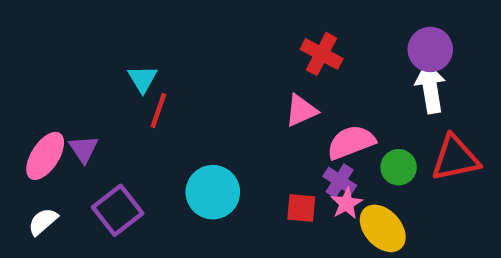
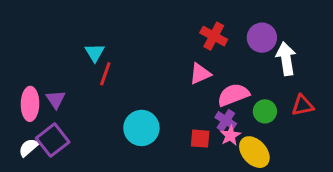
purple circle: (430, 49) -> (262, 38), moved
pink ellipse: (45, 156) -> (30, 104), turned -32
red triangle: (455, 158) -> (303, 105), size x0.7
purple square: (118, 210) -> (53, 140), moved

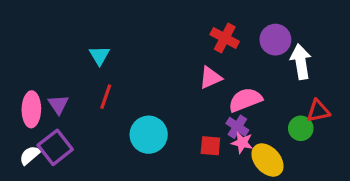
red line: (105, 74) -> (106, 97), moved
green circle: (265, 111) -> (301, 128), moved
pink star: (230, 136) -> (242, 143), turned -30

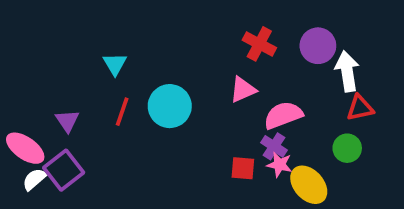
pink ellipse: (31, 109) -> (25, 148), moved, turned -56
red triangle: (318, 111) -> (360, 108), moved
cyan circle: (149, 135) -> (170, 106), moved

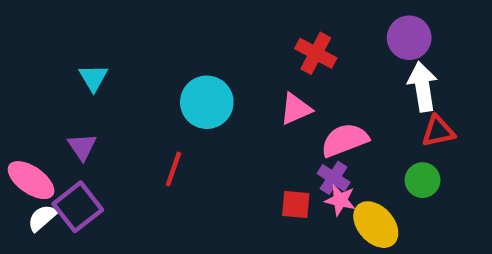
purple circle: (318, 46) -> (409, 38), moved
cyan triangle: (115, 64) -> (93, 78), moved
cyan circle: (170, 106) -> (207, 102), moved
red line: (122, 112) -> (173, 169), moved

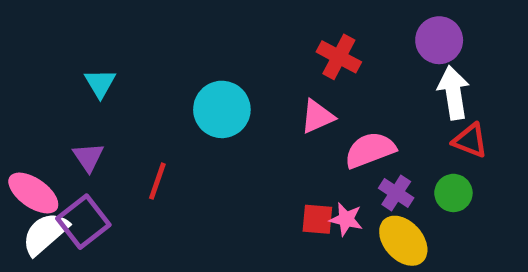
red triangle: (438, 131) -> (470, 140), turned 33
red line: (173, 169) -> (157, 181), moved
purple cross: (334, 178) -> (396, 193), moved
pink star: (340, 200) -> (346, 219), moved
white semicircle: (42, 218) -> (45, 234), size x1.5

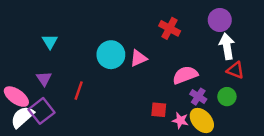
pink triangle: (317, 117) -> (138, 58), moved
pink star: (346, 219) -> (180, 120), moved

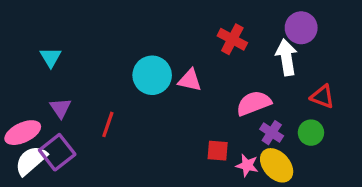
cyan triangle: (50, 42) -> (51, 57), moved
white arrow: (227, 46) -> (286, 57), moved
pink triangle: (138, 58) -> (190, 80), turned 36
pink ellipse: (16, 97) -> (23, 133), turned -60

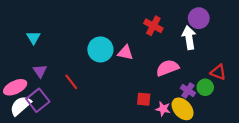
red triangle: (322, 97) -> (218, 72), moved
red line: (108, 124) -> (71, 82), turned -56
purple cross: (272, 133) -> (188, 91), moved

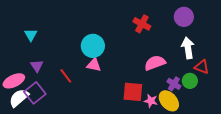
white arrow: (189, 38) -> (188, 48), moved
pink triangle: (125, 53) -> (94, 65), moved
red square: (144, 99) -> (133, 92), size x1.5

